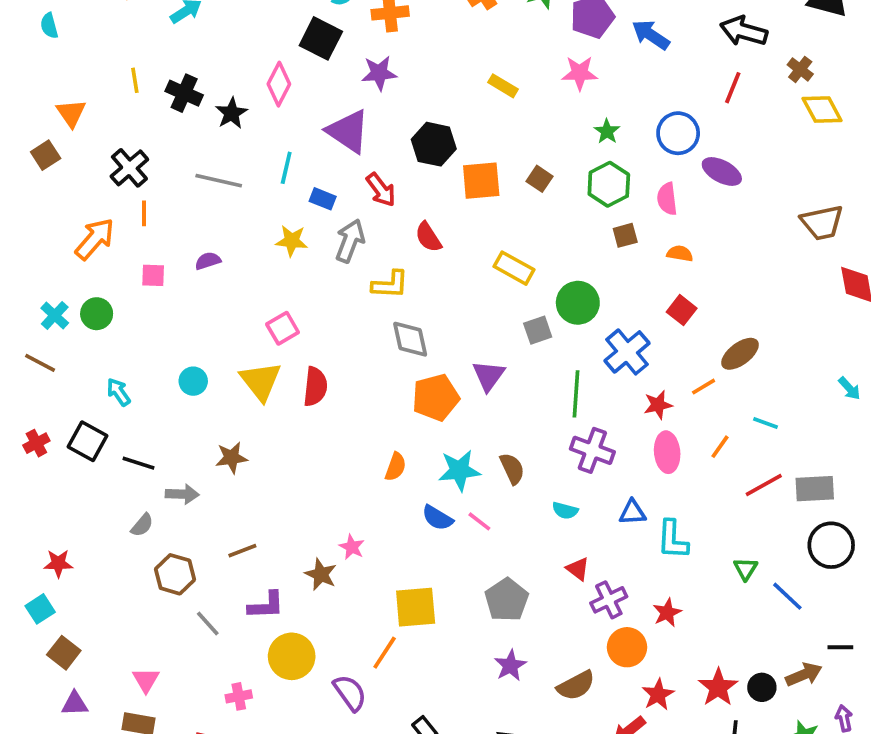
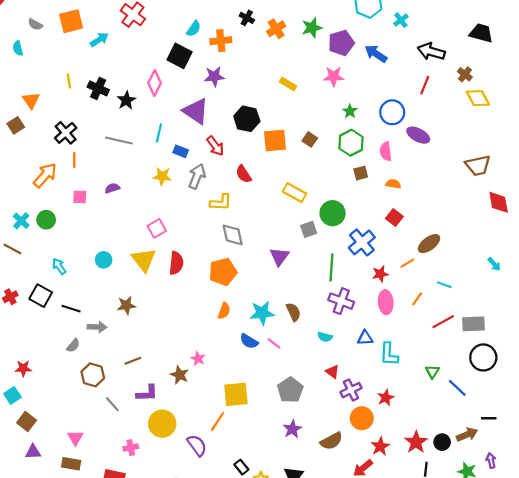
orange pentagon: (436, 398) -> (223, 272), moved

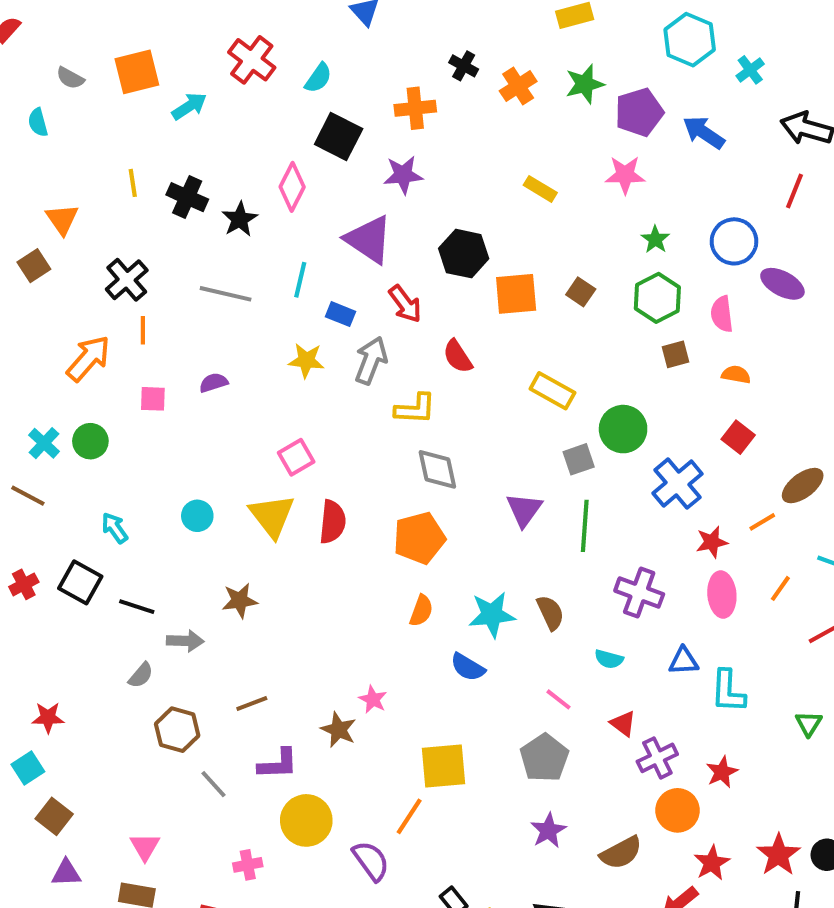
cyan semicircle: (194, 29) -> (318, 78), moved
green line: (331, 267) -> (585, 526), moved
pink line: (274, 343) -> (558, 699), moved

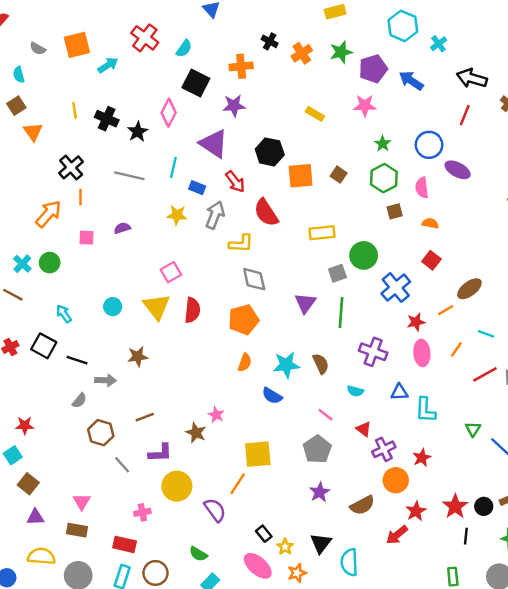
brown square: (34, 266) -> (16, 106), moved
red semicircle: (458, 356) -> (266, 213), size x1.4
yellow rectangle: (552, 391) -> (322, 233), turned -35

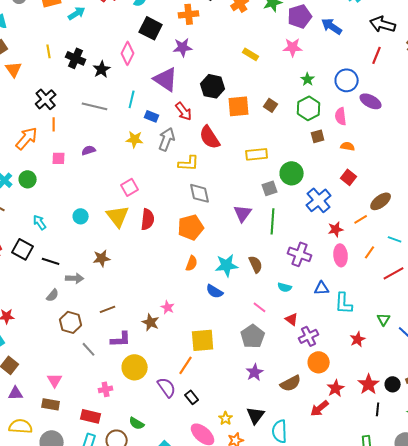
red star: (422, 458) -> (358, 339), moved
black rectangle: (264, 534) -> (192, 397), moved
green semicircle: (198, 554) -> (137, 423), moved

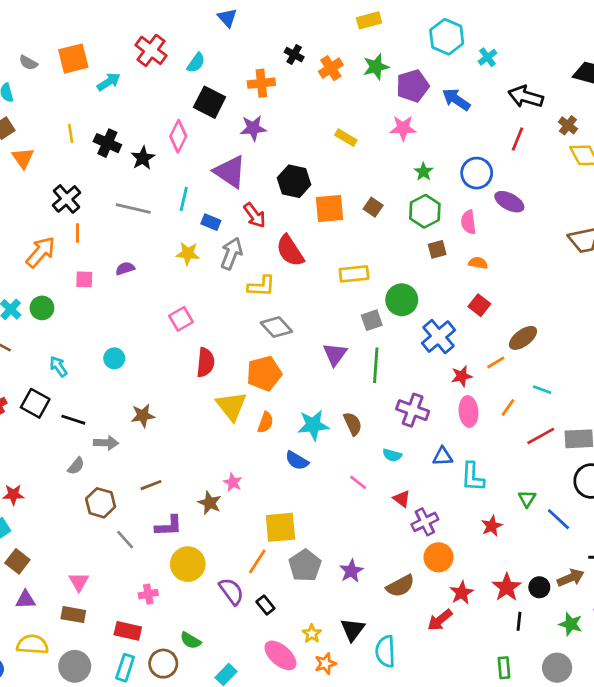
gray diamond: (200, 193) -> (276, 327), turned -30
yellow triangle: (118, 216) -> (231, 406), moved
gray pentagon: (253, 336) -> (305, 565), moved

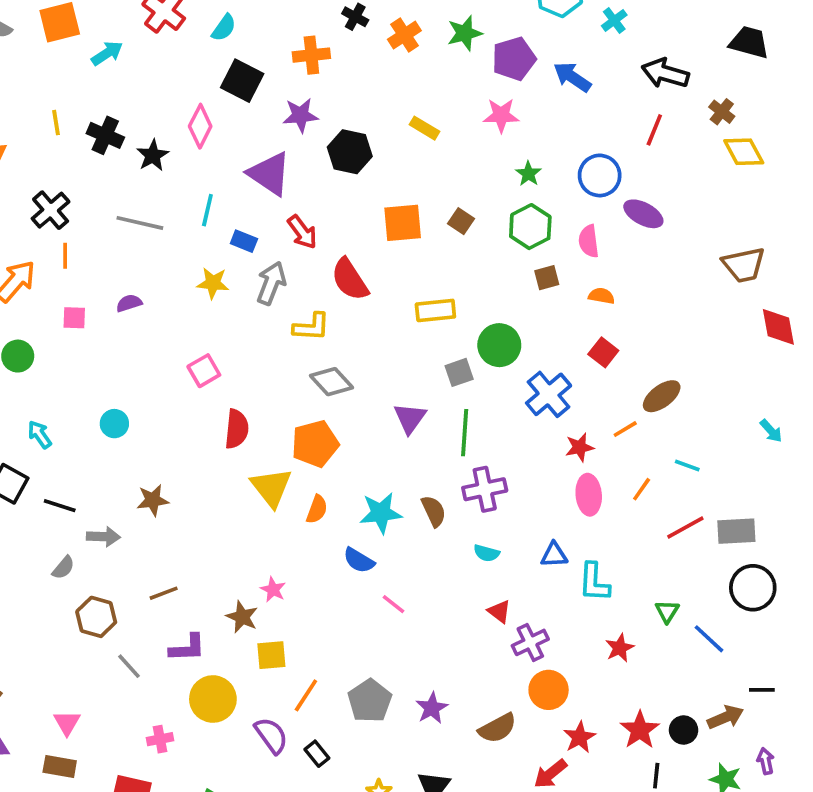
black hexagon: (294, 181) -> (350, 152), moved
purple cross: (413, 410) -> (485, 489), moved, turned -32
pink line: (358, 482) -> (393, 604), moved
yellow square: (280, 527) -> (271, 655), moved, size x0.7

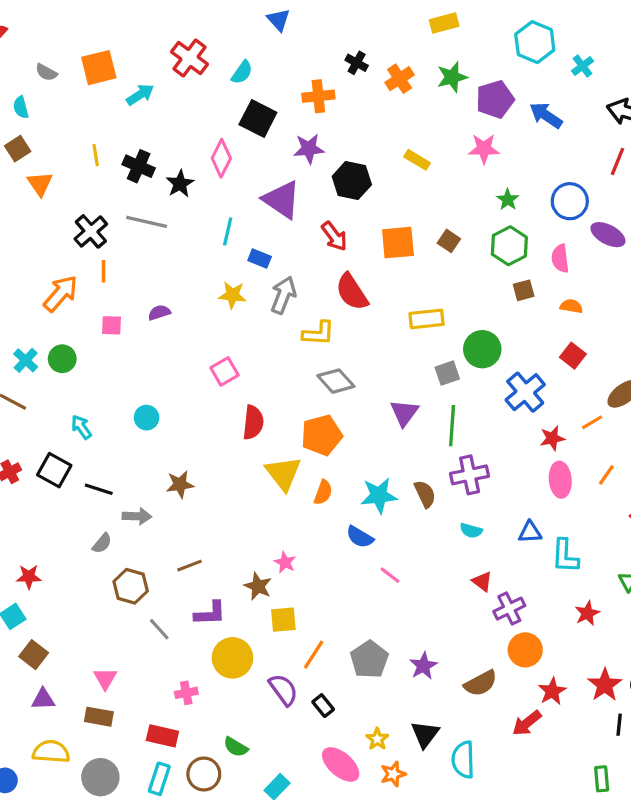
gray line: (140, 223) -> (147, 222), moved
red arrow: (302, 232) -> (334, 236), moved

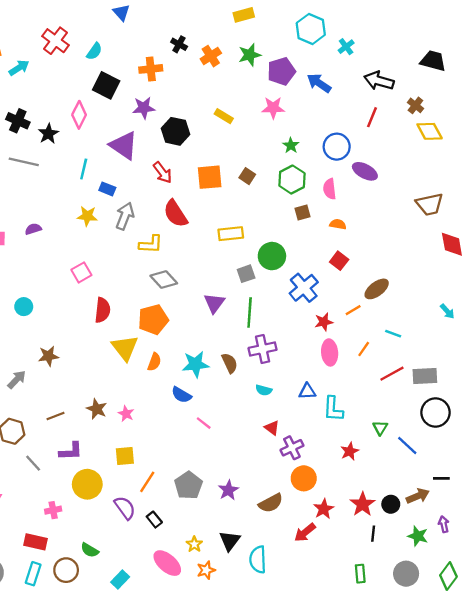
gray arrow: (137, 516) -> (17, 380), turned -48
brown star: (258, 586) -> (97, 409), moved

